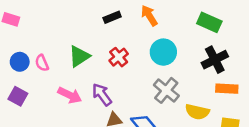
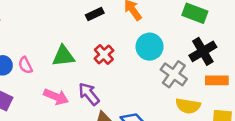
green triangle: (79, 56) -> (63, 56), turned 30
gray cross: (166, 90) -> (174, 74), moved

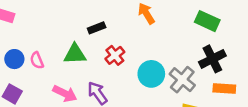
black rectangle: (95, 14) -> (97, 28), moved
cyan circle: (150, 47) -> (151, 74), moved

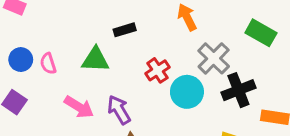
red cross: (115, 55) -> (157, 70), moved
black cross: (212, 59) -> (238, 90), moved
gray cross: (182, 80) -> (214, 58), moved

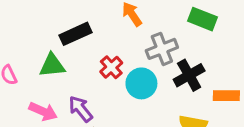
black rectangle: (125, 30) -> (75, 34), size x1.5
gray cross: (214, 58) -> (162, 49), turned 32

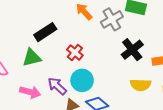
gray cross: (162, 49) -> (112, 19), moved
cyan circle: (141, 83) -> (82, 80), moved

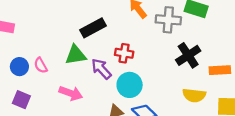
gray cross: (112, 19) -> (168, 20), turned 30
red cross: (75, 52) -> (124, 53), turned -35
purple arrow: (57, 86) -> (101, 69), moved

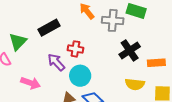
green triangle: (76, 55) -> (18, 42), moved, turned -36

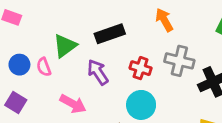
gray cross: (113, 20) -> (179, 61), moved
purple arrow: (56, 62) -> (98, 72), moved

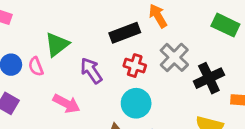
black rectangle: (110, 34) -> (125, 33), moved
gray cross: (179, 61) -> (174, 57), turned 32

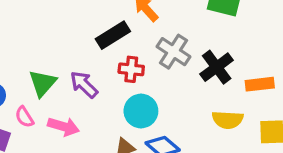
green triangle: (57, 44) -> (43, 83), moved
pink semicircle: (36, 66) -> (24, 117), moved

